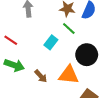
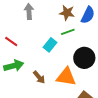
green line: (69, 28) -> (68, 32), turned -64
green arrow: (14, 65) -> (14, 66), turned -36

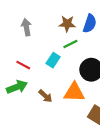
red line: (11, 42) -> (23, 65), moved

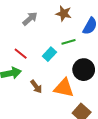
brown star: (67, 24) -> (64, 14), moved
gray arrow: (26, 27) -> (30, 19), turned 49

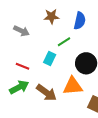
gray arrow: (30, 19) -> (21, 31), turned 84
brown arrow: (36, 87) -> (46, 93), size x1.5

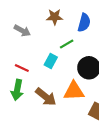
green arrow: (19, 87) -> (17, 90), turned 126

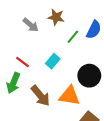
brown star: (55, 17) -> (56, 17), moved
green line: (67, 44) -> (73, 37), moved, turned -32

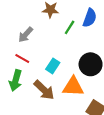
gray arrow: (31, 25) -> (26, 35), moved, turned 98
cyan rectangle: (53, 61) -> (53, 66), moved

